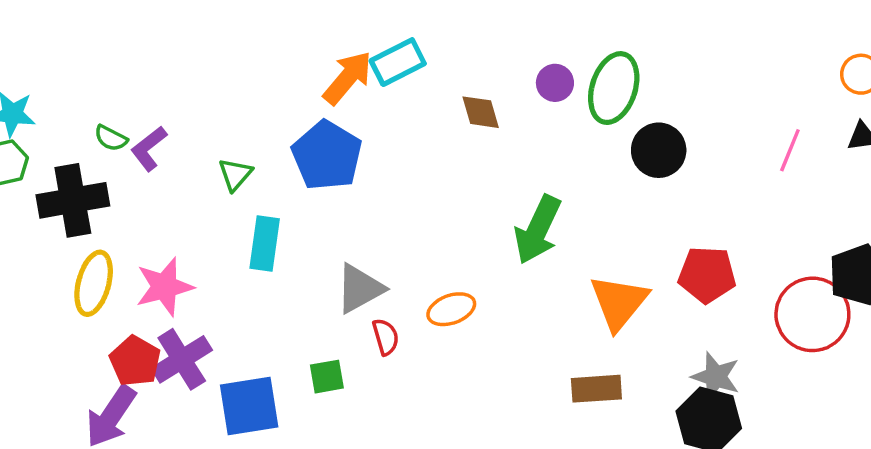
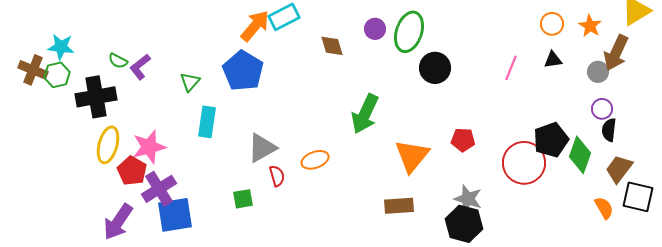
red pentagon: (707, 275) -> (463, 140), size x0.7
red pentagon: (135, 361) -> (132, 171), moved
blue square: (249, 406) -> (175, 215), moved

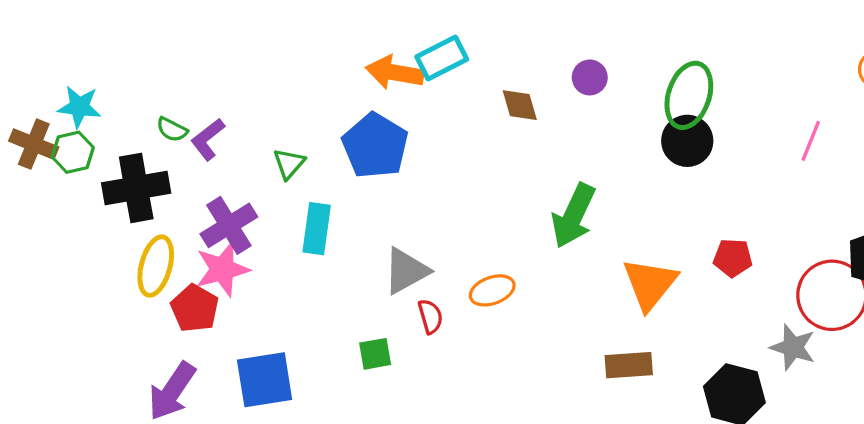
orange arrow: (255, 26) -> (395, 73), turned -120
green ellipse: (409, 32) -> (689, 95), moved
purple cross: (159, 189) -> (229, 225), moved
gray star: (468, 199) -> (793, 347), moved

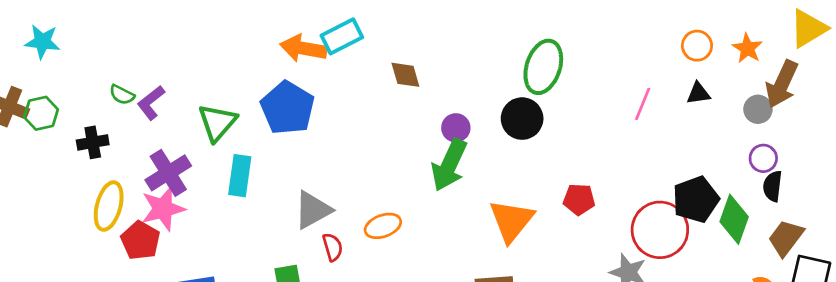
purple circle: (590, 77) -> (456, 128), moved
cyan star: (79, 107) -> (42, 42), moved
black circle: (687, 141) -> (522, 119), moved
green triangle: (289, 164) -> (217, 123), size x1.5
black cross: (136, 188) -> (93, 142), size x0.6

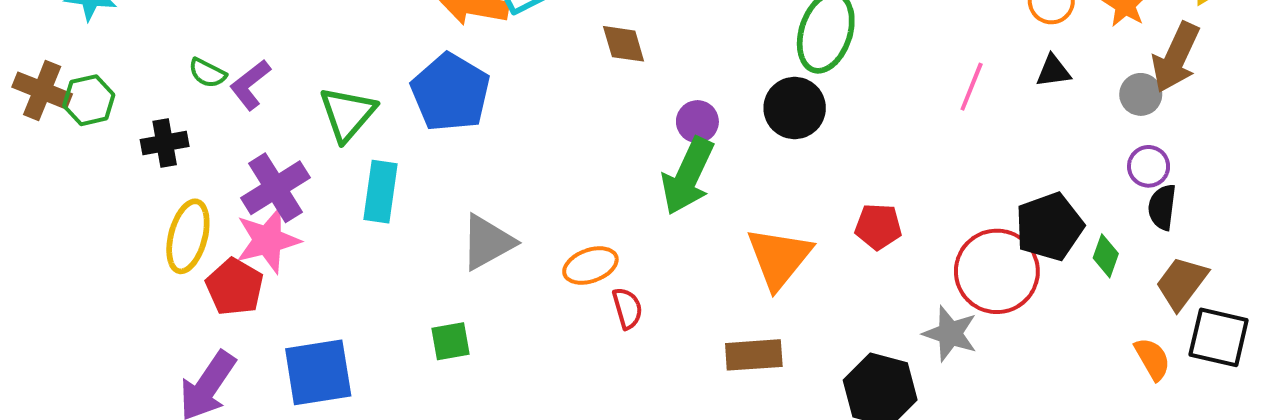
green diamond: (734, 219) -> (1106, 256), size x0.6
red semicircle: (333, 247) -> (627, 308), moved

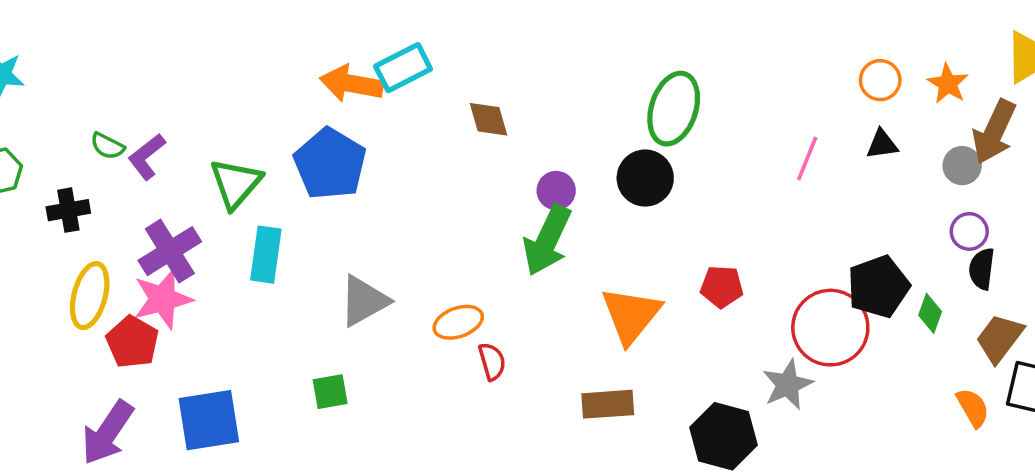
gray star: (950, 334) -> (788, 385), turned 30

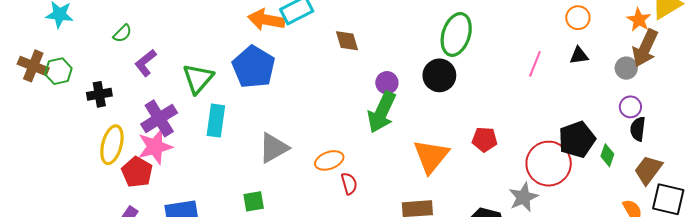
orange star: (948, 84) -> (639, 20), moved
green semicircle: (107, 146) -> (122, 33), moved, turned -72

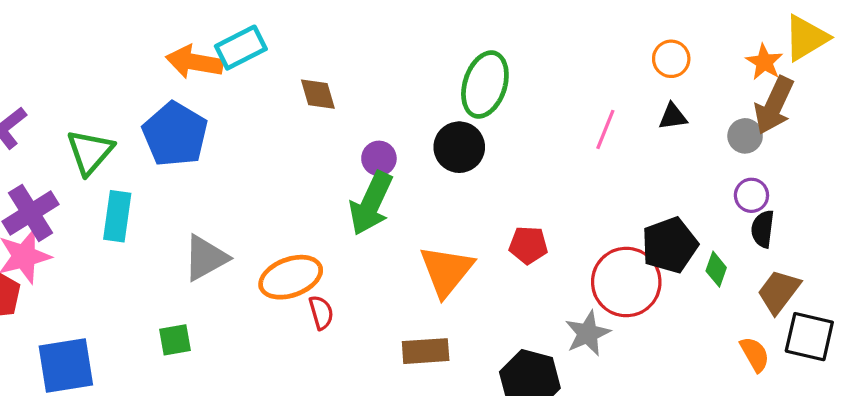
orange ellipse: (329, 160) -> (291, 277), size x1.4

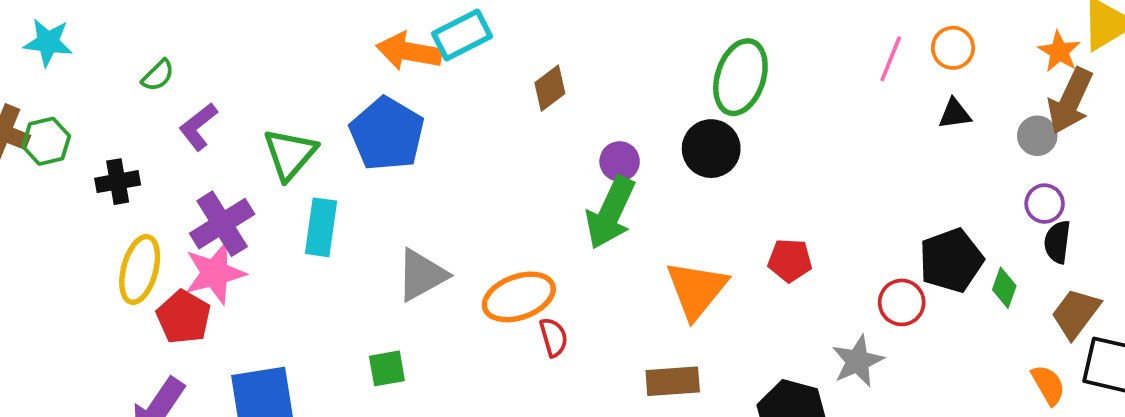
brown diamond: (318, 94) -> (550, 88), turned 69
pink line: (605, 129) -> (891, 59), moved
red circle: (626, 282) -> (902, 302), size x0.6

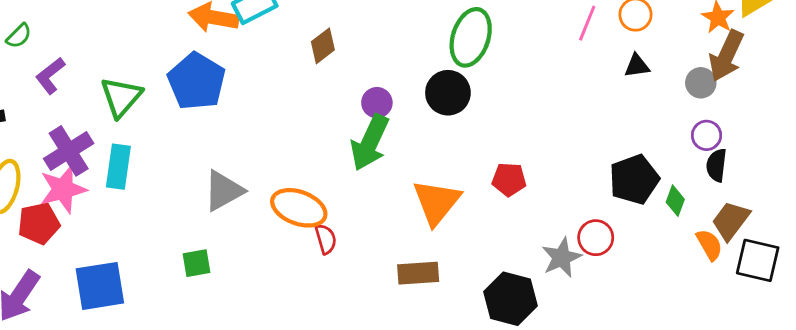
cyan rectangle: (321, 227) -> (118, 167), moved
orange ellipse: (519, 297) -> (299, 208), turned 40
red circle: (902, 302) -> (596, 238), moved
red pentagon: (184, 317) -> (39, 223), turned 30
orange semicircle: (1048, 385) -> (709, 245), moved

